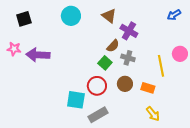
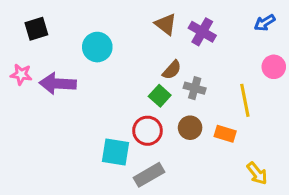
cyan circle: (71, 16) -> (97, 47), moved
purple cross: (129, 31) -> (202, 32), moved
pink circle: (180, 54) -> (274, 67), moved
yellow arrow: (153, 114) -> (257, 173), moved

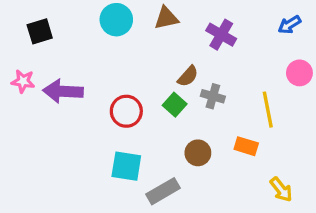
brown triangle: (166, 24) -> (166, 18), moved, turned -50
cyan circle: (97, 47) -> (116, 20), moved
brown circle: (190, 128) -> (198, 153), moved
red circle: (147, 131) -> (126, 111), moved

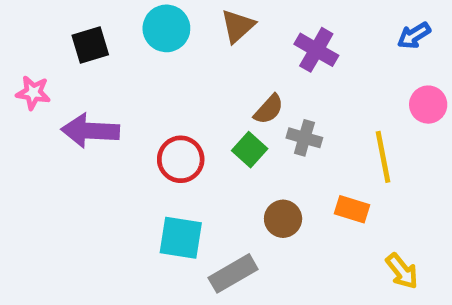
brown triangle: (166, 18) -> (238, 26), turned -30
black square: (40, 31) -> (90, 45), moved
pink star: (23, 81) -> (33, 93), moved

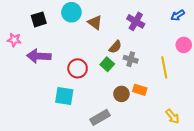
brown triangle: (238, 26) -> (95, 22), moved, turned -42
orange rectangle: (352, 209) -> (140, 90), moved
cyan square: (181, 238) -> (64, 96), moved

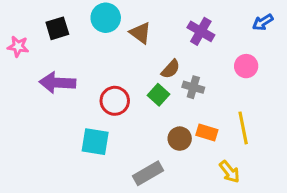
pink star: (14, 40) -> (18, 46), moved
pink circle: (184, 45) -> (246, 66), moved
yellow line: (164, 67) -> (243, 128), moved
yellow arrow: (173, 116) -> (230, 172), moved

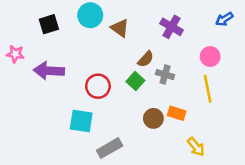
pink star: (18, 46) -> (15, 54), moved
yellow line: (243, 128) -> (208, 89), moved
gray rectangle: (148, 173) -> (110, 148), moved

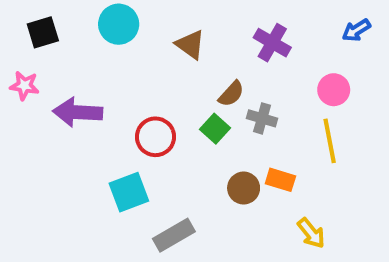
cyan circle: (90, 15) -> (119, 24), moved
black square: (49, 24) -> (43, 32), moved
cyan square: (81, 121) -> (129, 192), turned -30

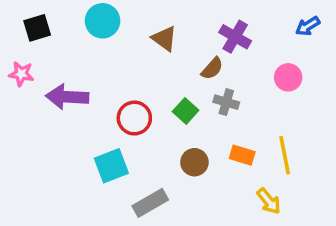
brown semicircle: (231, 94) -> (212, 69), moved
yellow line: (330, 141) -> (285, 155), moved
brown circle: (244, 188) -> (194, 162), moved

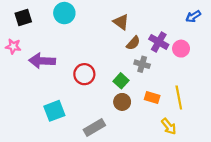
purple cross: (235, 37) -> (159, 42), moved
brown triangle: (164, 38) -> (121, 22), moved
green square: (186, 111) -> (121, 81), moved
cyan square: (111, 166) -> (54, 111), moved

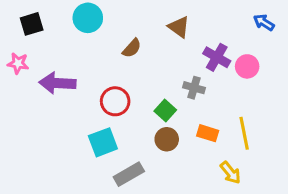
blue arrow: (193, 16) -> (264, 22), turned 64
brown triangle: (121, 22) -> (179, 27), moved
brown semicircle: (133, 43) -> (132, 48), moved
cyan square: (54, 111) -> (103, 142), moved

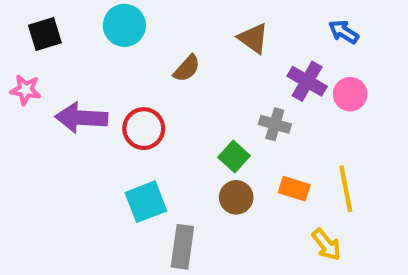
blue arrow: (264, 22) -> (344, 32), moved
red circle: (115, 101) -> (144, 129), moved
gray rectangle: (129, 174) -> (182, 247), turned -52

